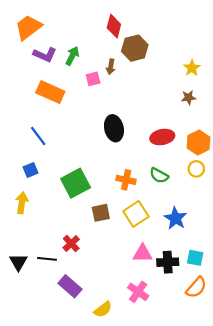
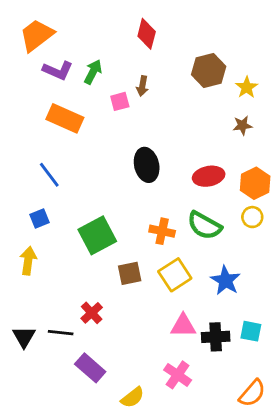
brown hexagon: (135, 48) -> (209, 70), moved
green semicircle: (159, 175) -> (204, 225), size x1.4
orange semicircle: (196, 287) -> (252, 393), moved

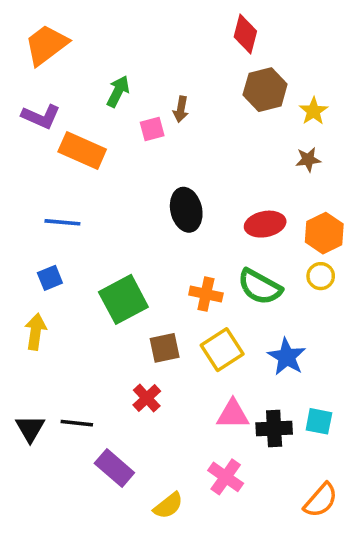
red diamond: (147, 34) -> (245, 34), moved
purple L-shape: (58, 70) -> (41, 116), moved
blue line: (49, 175) -> (62, 222), turned -48
red cross: (92, 313) -> (147, 398), moved

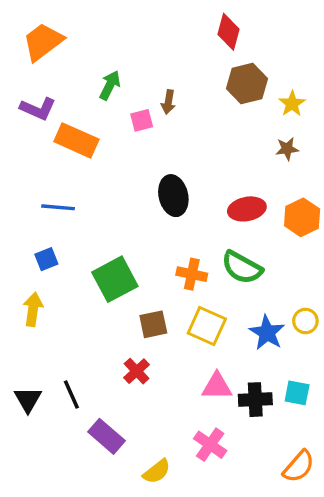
yellow circle: (321, 276) -> (305, 321), moved
yellow square: (222, 350) -> (207, 326), turned -33
black line: (77, 423) -> (71, 395), turned 60

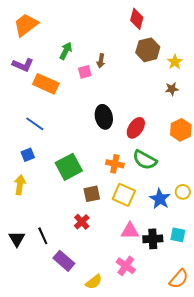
blue line: (58, 207) -> (35, 124), turned 30
red ellipse: (247, 209) -> (136, 128), moved, turned -45

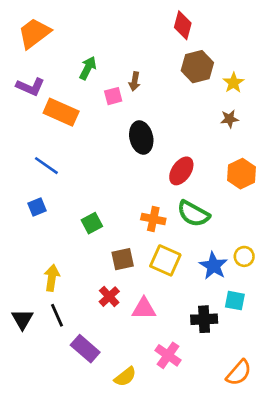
black ellipse: (104, 117) -> (141, 137), moved
green square: (69, 167) -> (92, 223), size x0.6
yellow arrow: (20, 185) -> (52, 278), moved
pink triangle: (130, 231) -> (144, 309), moved
cyan square: (178, 235) -> (235, 301), moved

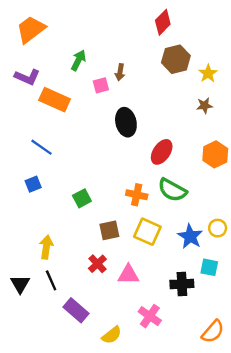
red diamond: (183, 25) -> (163, 22), turned 30

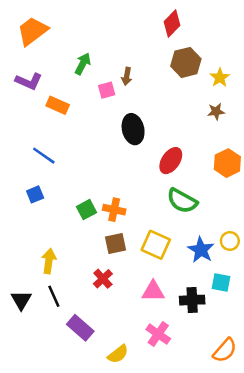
orange rectangle: (55, 100) -> (58, 105), size x0.7
orange cross: (137, 195) -> (114, 210), moved
pink triangle: (128, 274) -> (153, 291), moved

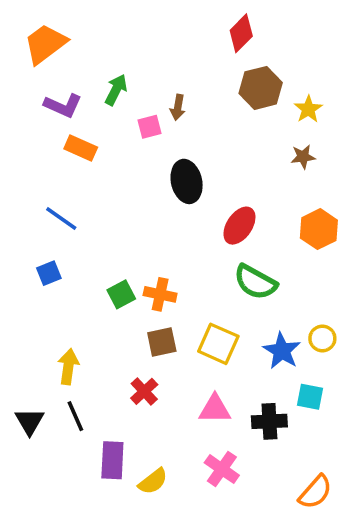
purple L-shape: (29, 81) -> (63, 106), moved
purple rectangle: (80, 328) -> (112, 460), turned 52
yellow semicircle: (118, 354) -> (153, 481), moved

